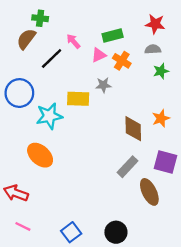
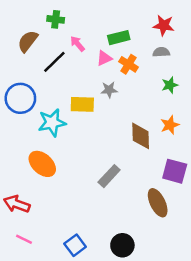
green cross: (40, 18) -> (56, 19), moved
green star: (161, 71) -> (170, 85), moved
gray rectangle: (127, 167) -> (109, 176), moved

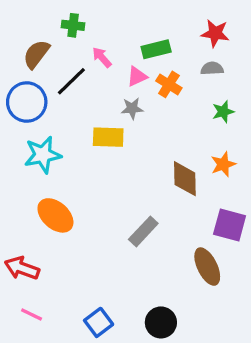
gray star: (109, 90) -> (132, 108), moved
blue circle: (20, 98) -> (27, 102), moved
cyan star: (52, 123) -> (43, 155), moved

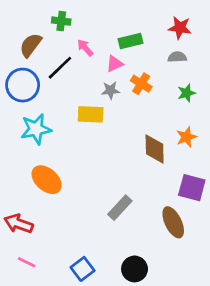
orange cross: (169, 84) -> (141, 84), moved
gray rectangle: (143, 231) -> (120, 208), moved

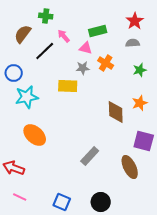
red star: (180, 28) -> (135, 21), turned 30
pink triangle: (115, 64) -> (86, 48), turned 40
blue circle: (23, 85) -> (14, 73), moved, size x0.7
blue square: (83, 269) -> (62, 202), turned -30

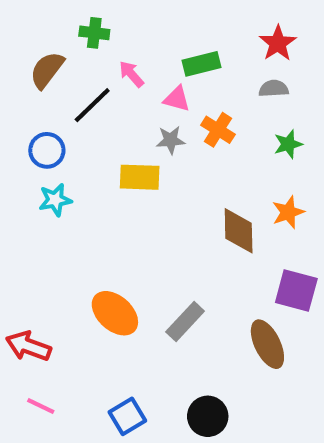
blue circle: (14, 73) -> (47, 150), moved
cyan star: (27, 97) -> (55, 200), size x0.7
orange ellipse: (35, 135) -> (115, 313), moved
blue square: (62, 202) -> (127, 416), turned 36

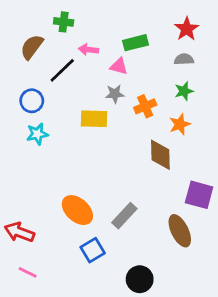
pink arrow: (131, 74) -> (88, 50), turned -42
orange cross: (218, 130) -> (145, 106), moved, turned 35
green star: (288, 144) -> (184, 91), moved
orange star: (288, 212) -> (180, 124), moved
blue square: (127, 416) -> (93, 250), moved

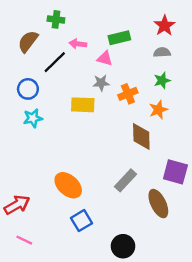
gray rectangle: (124, 216) -> (125, 180), moved
red arrow: (19, 232) -> (17, 205), turned 130

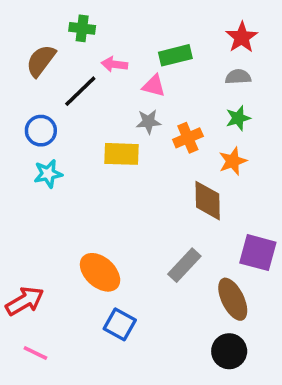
blue square: (82, 221) -> (120, 324), turned -30
black circle: (123, 246) -> (229, 351), moved

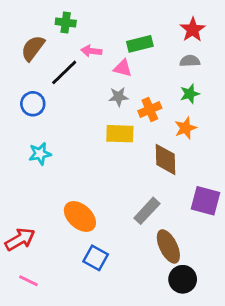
yellow rectangle: (122, 154) -> (120, 134), moved
cyan star: (48, 174) -> (40, 154), moved
brown ellipse: (233, 299) -> (168, 246), moved

